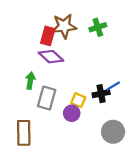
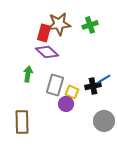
gray rectangle: (47, 98) -> (55, 85), moved

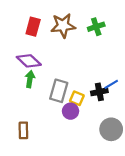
red rectangle: (44, 33) -> (33, 27), moved
purple diamond: (47, 52) -> (29, 61), moved
brown rectangle: (22, 122) -> (23, 130), size x0.7

